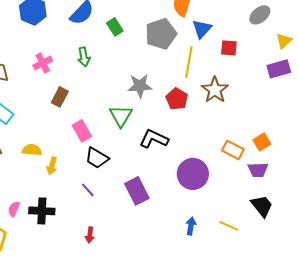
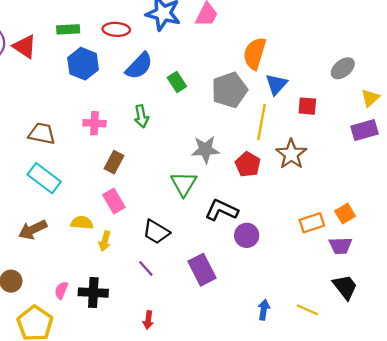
pink cross: (43, 63) -> (94, 123), turned 30
pink rectangle: (82, 131) -> (114, 201), moved
orange rectangle: (233, 150) -> (312, 223), turned -45
purple circle: (193, 174) -> (247, 235), moved, size x0.7

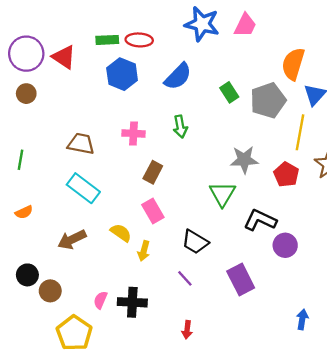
red ellipse: (116, 29) -> (139, 40), moved
green rectangle: (177, 82) -> (229, 92), moved
yellow semicircle: (82, 223) -> (121, 233), turned 30

